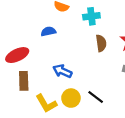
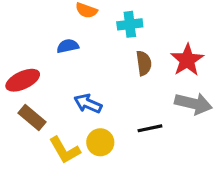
brown rectangle: (24, 81) -> (32, 117), turned -48
black line: (96, 97) -> (150, 128), moved, turned -49

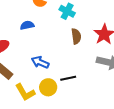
cyan cross: (130, 24) -> (67, 11), turned 35
black line: (150, 128) -> (68, 78), moved

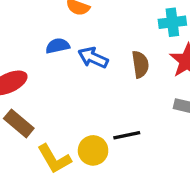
cyan cross: (67, 11) -> (172, 22), moved, turned -35
blue arrow: (40, 62) -> (93, 58), moved

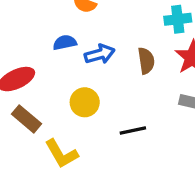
blue arrow: (93, 58) -> (100, 54), turned 140
yellow circle: (93, 150) -> (85, 102), moved

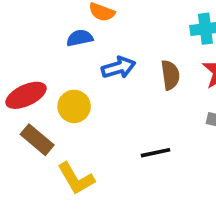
blue semicircle: (65, 42) -> (80, 38), moved
yellow circle: (85, 102) -> (74, 106), moved

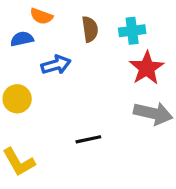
brown semicircle: (170, 75) -> (90, 29), moved

